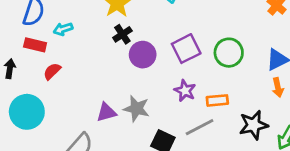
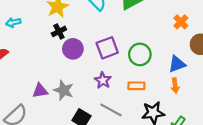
orange rectangle: (217, 100) -> (136, 86), moved
gray line: (200, 127) -> (111, 110), turned 50

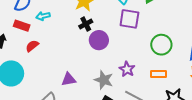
purple square: (107, 48) -> (129, 19), moved, turned 30
gray star: (64, 90) -> (104, 80), moved

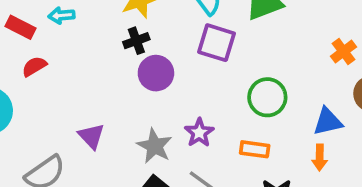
purple triangle: (69, 79) -> (91, 136), turned 49

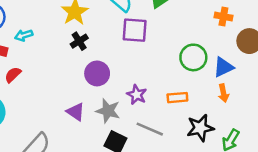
orange cross: (344, 52) -> (223, 16), turned -30
purple circle: (156, 73) -> (97, 73), moved
green circle: (267, 97) -> (193, 57), moved
purple triangle: (91, 136) -> (76, 112), moved

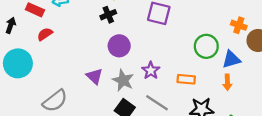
orange cross: (223, 16) -> (239, 25), moved

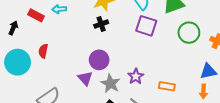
red semicircle: (45, 34) -> (43, 51), moved, turned -48
purple circle: (119, 46) -> (99, 60), moved
green circle: (206, 46) -> (189, 33), moved

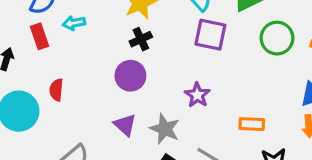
red rectangle: (36, 15) -> (39, 36), turned 49
purple circle: (99, 60) -> (130, 76), moved
purple star: (136, 76) -> (197, 95), moved

